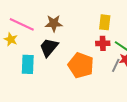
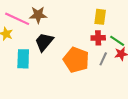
brown star: (54, 23) -> (38, 15), moved
gray line: (116, 65) -> (103, 59), moved

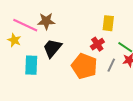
red cross: (98, 38) -> (97, 44), moved, turned -32

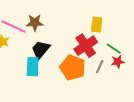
red cross: (97, 44) -> (86, 46), size x1.6
cyan rectangle: (31, 65) -> (33, 67), moved

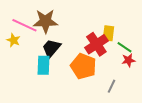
brown star: (35, 23) -> (45, 21), size x1.4
yellow rectangle: (97, 25) -> (108, 33), moved
gray line: (100, 67) -> (111, 86), moved

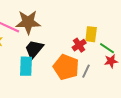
red cross: (96, 44) -> (79, 45), size x0.6
gray line: (111, 86) -> (86, 71), moved

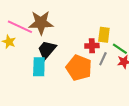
red cross: (79, 45) -> (92, 46), turned 32
gray line: (86, 71) -> (103, 59), moved

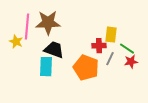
pink line: (20, 27) -> (27, 27), turned 70
black trapezoid: (47, 50) -> (54, 50), turned 70

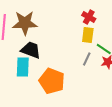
red cross: (99, 46) -> (89, 17), moved, turned 32
orange pentagon: (86, 68) -> (52, 81), moved

